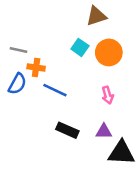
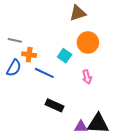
cyan square: (80, 47) -> (65, 56), moved
purple triangle: (104, 131) -> (81, 127), moved

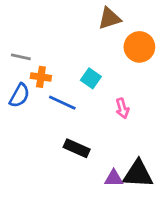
orange circle: (88, 42) -> (139, 47), moved

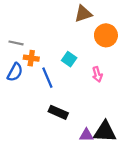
blue line: (62, 103) -> (47, 78), turned 42
pink arrow: (122, 108) -> (97, 74), moved

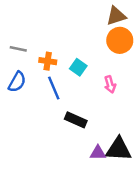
brown triangle: (83, 14) -> (116, 16), moved
orange cross: (31, 58) -> (48, 61), moved
black rectangle: (58, 112) -> (76, 120), moved

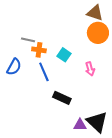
brown triangle: (116, 16) -> (95, 13), turned 36
gray line: (18, 49) -> (28, 40), moved
black triangle: (119, 149) -> (97, 122), turned 40

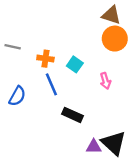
gray line: (28, 40) -> (13, 47), moved
blue semicircle: (14, 67) -> (17, 96), moved

